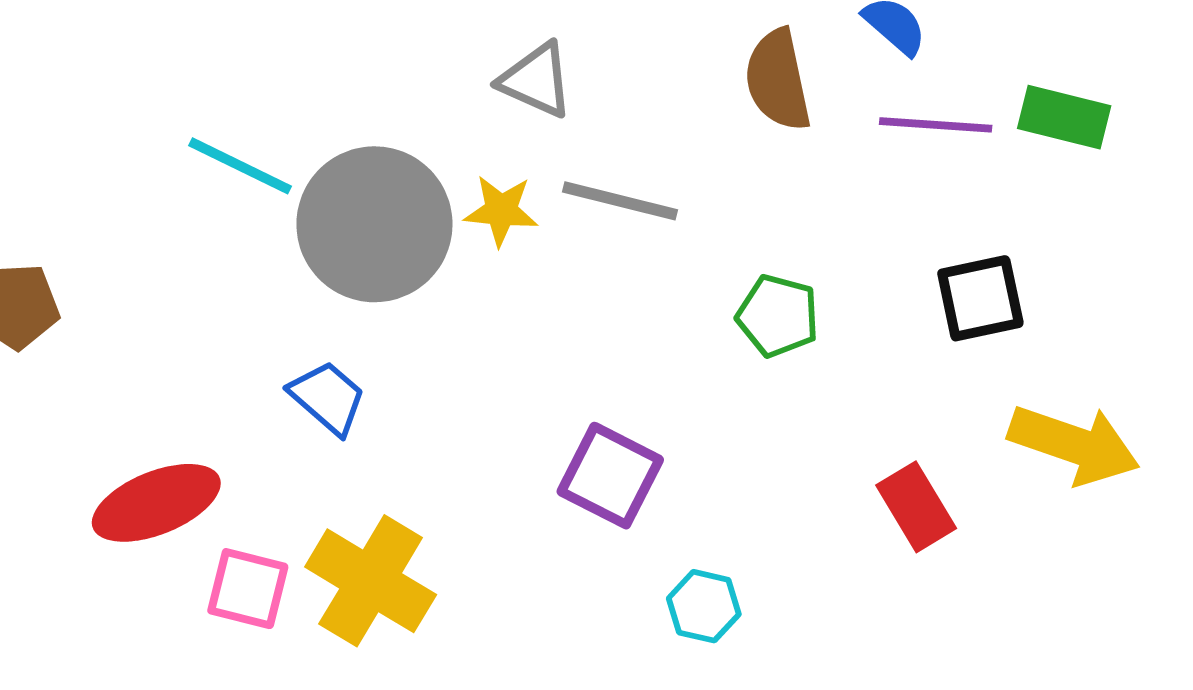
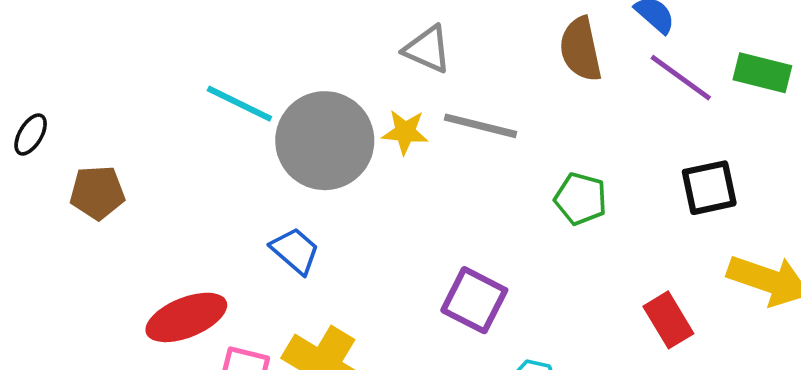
purple line: (936, 125) -> (681, 78), turned 32

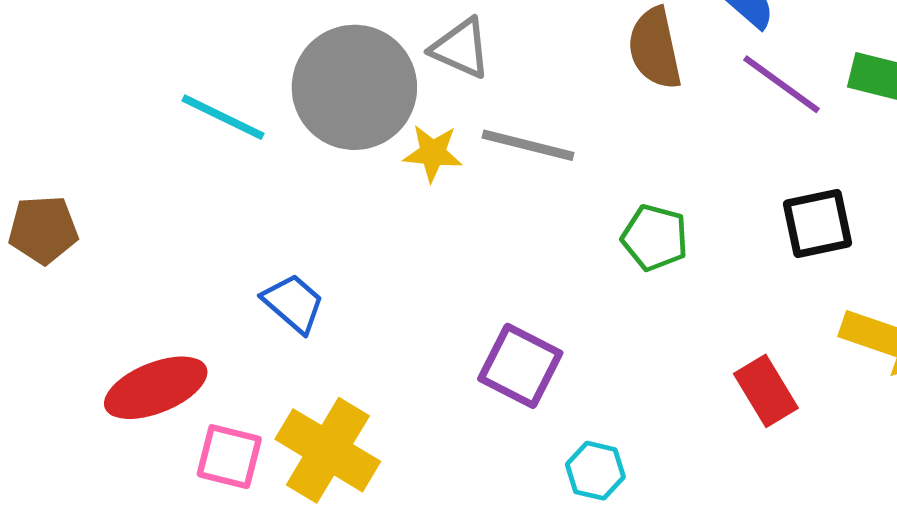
gray circle: (325, 141) -> (354, 87), moved

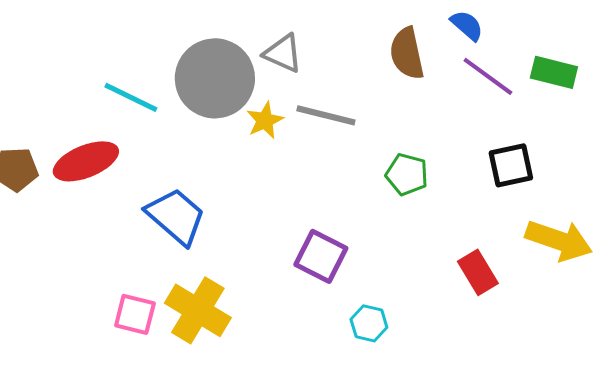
yellow star: (433, 153) -> (265, 120), turned -30
blue trapezoid: (293, 303) -> (176, 216), size x1.5
red ellipse: (156, 388) -> (86, 161), moved

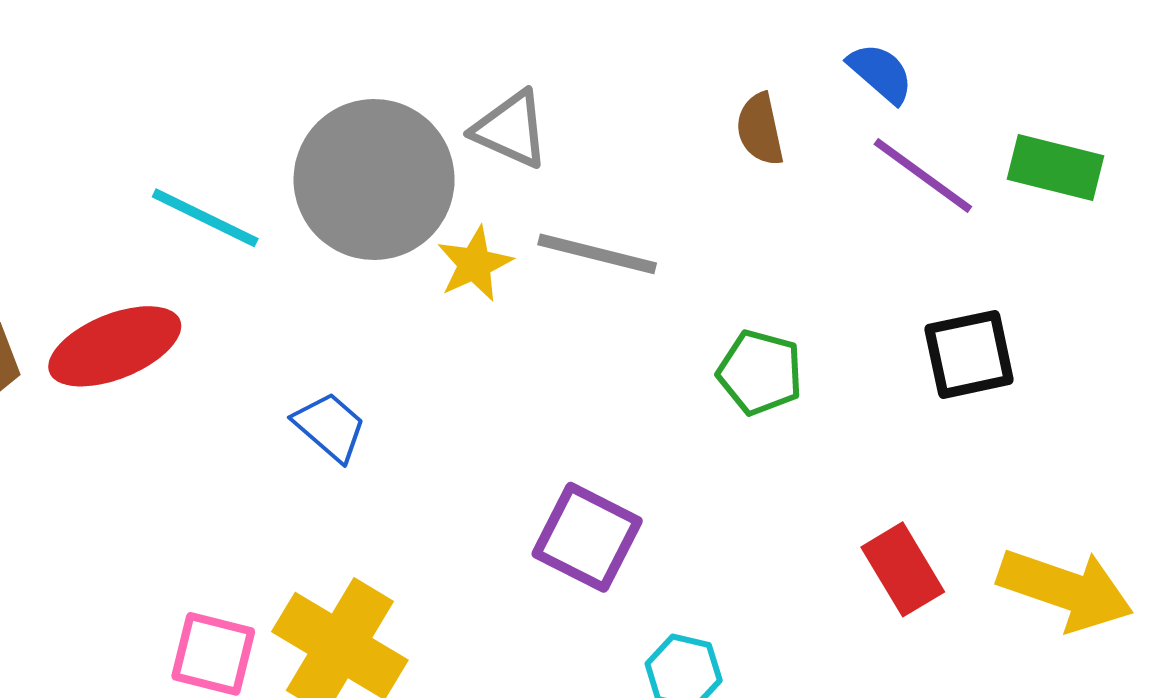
brown semicircle: (407, 53) -> (760, 129), size x0.7
blue trapezoid: (176, 216) -> (330, 427), moved, size x0.6
yellow arrow: (559, 240) -> (1066, 590), moved

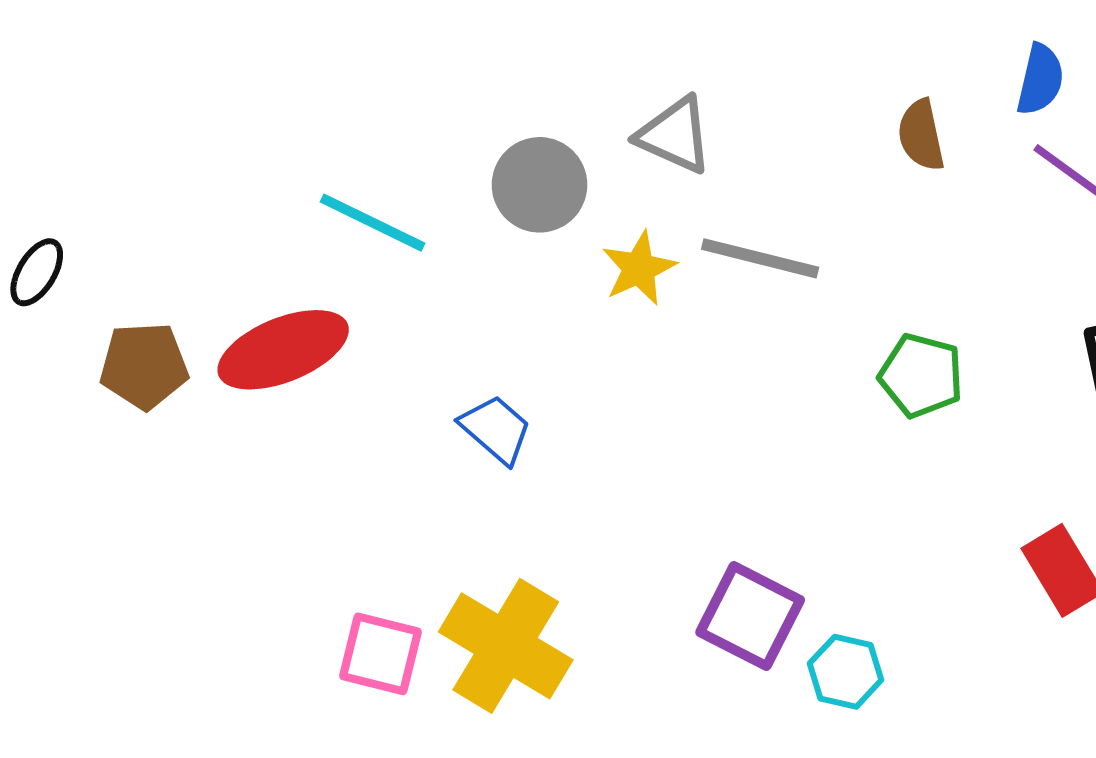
blue semicircle: (881, 73) -> (1040, 79), turned 62
gray circle: (374, 180) -> (539, 185), size x0.6
purple square: (587, 537) -> (750, 616), moved

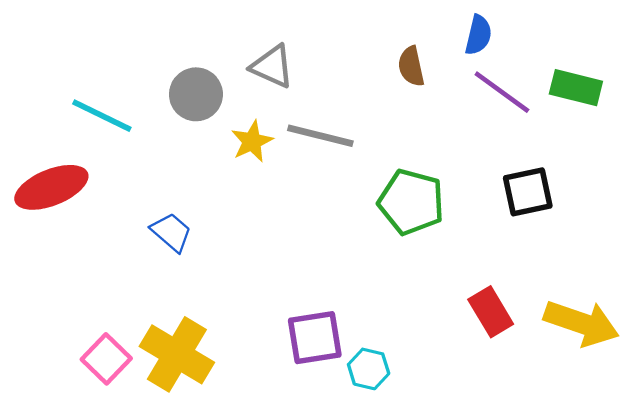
green pentagon: (921, 376) -> (411, 202), size x1.4
purple square: (750, 616) -> (315, 338), turned -36
pink square: (381, 654) -> (106, 359), turned 30

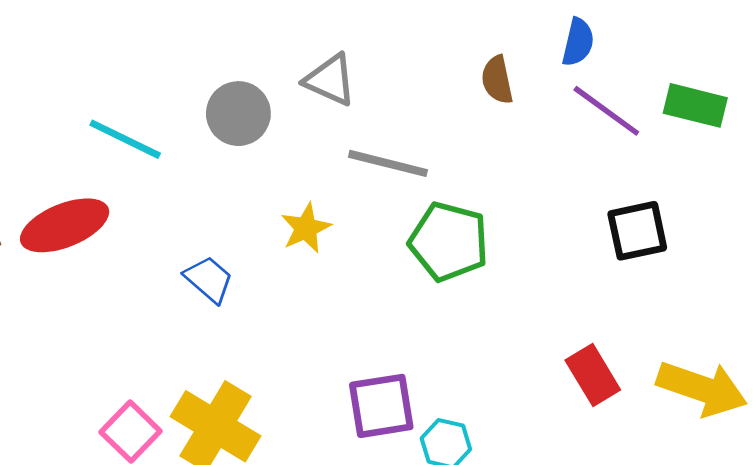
yellow star: (252, 141) -> (306, 228), moved
green pentagon: (411, 202) -> (449, 242), moved

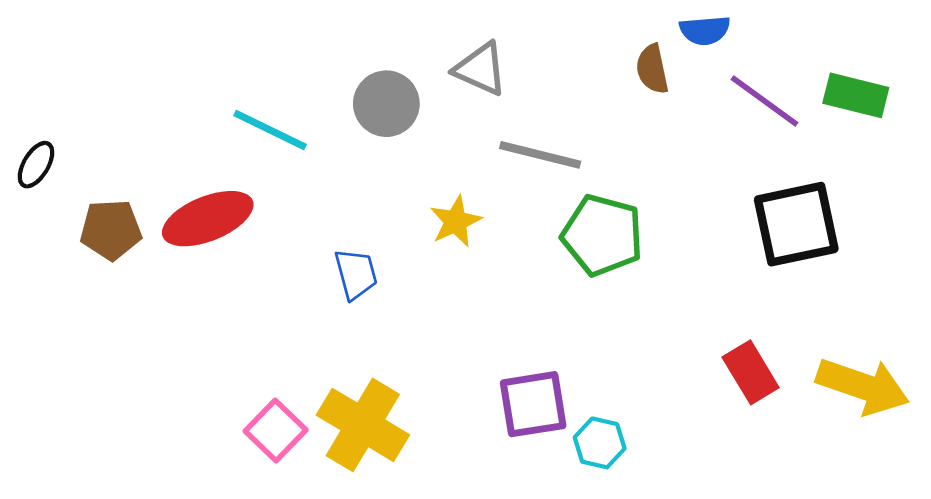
blue semicircle: (578, 42) -> (705, 30), moved, turned 72
black square: (637, 231) -> (796, 224), size x1.4
blue trapezoid: (209, 279) -> (356, 274), turned 34

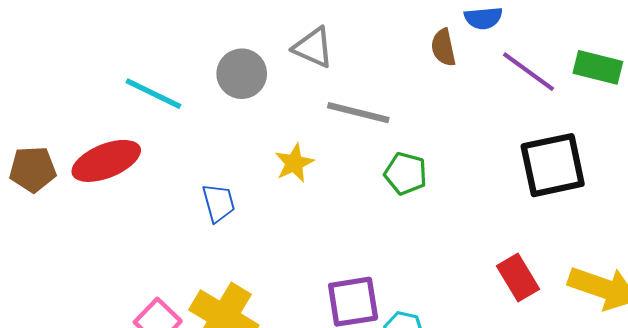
green pentagon: (602, 235) -> (406, 174), size x0.7

